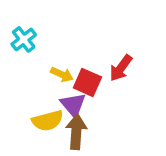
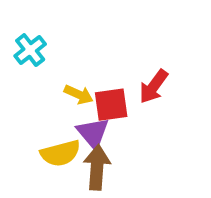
red square: (87, 82) -> (111, 105), turned -32

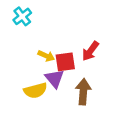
cyan cross: (30, 50) -> (22, 16), moved
brown arrow: (97, 167) -> (83, 92), moved

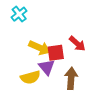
red arrow: (90, 51) -> (77, 44), turned -84
yellow arrow: (46, 56) -> (39, 48), size x1.5

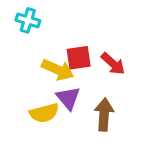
cyan cross: (19, 14) -> (28, 20), turned -35
red square: (56, 53) -> (79, 58), moved

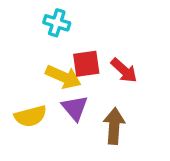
cyan cross: (28, 20) -> (57, 23), moved
yellow semicircle: (44, 113) -> (31, 116), moved

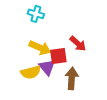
red square: (86, 64) -> (58, 56), moved
yellow semicircle: (31, 116) -> (31, 72), moved

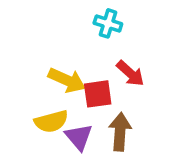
cyan cross: (36, 14) -> (108, 23), moved
purple triangle: (47, 67) -> (79, 137), moved

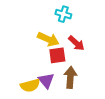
yellow arrow: (67, 80) -> (48, 39), moved
yellow semicircle: (51, 121) -> (30, 85), moved

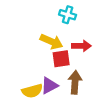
red arrow: (76, 43) -> (81, 46), turned -42
purple triangle: (46, 80) -> (49, 86), turned 42

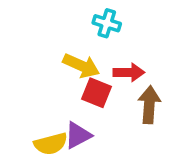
red square: (61, 59) -> (97, 93), turned 30
brown arrow: (75, 82) -> (149, 105), moved

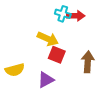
red arrow: (129, 72) -> (76, 16), moved
yellow semicircle: (51, 144) -> (15, 70), moved

